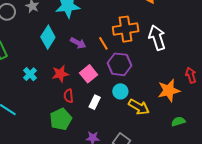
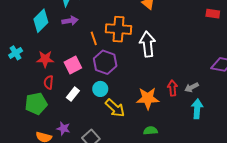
purple arrow: (78, 43) -> (70, 21), moved, turned -49

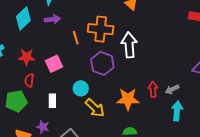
purple hexagon: (105, 62) -> (102, 63), moved
white rectangle: (73, 94) -> (52, 101), moved, turned -40

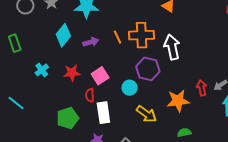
purple arrow: (52, 19) -> (91, 42), moved
orange line: (76, 38) -> (118, 37), moved
red semicircle: (29, 80) -> (90, 95), moved
cyan circle: (81, 88) -> (130, 88), moved
white rectangle: (52, 101) -> (103, 113), size x1.5

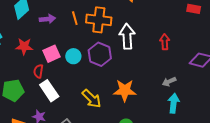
cyan circle: (130, 88) -> (73, 56), moved
red arrow: (202, 88) -> (165, 42), moved
white rectangle: (103, 113) -> (49, 91), turned -35

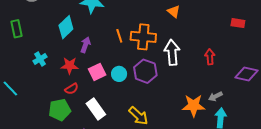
purple arrow: (48, 19) -> (85, 45), moved, turned -63
red semicircle: (38, 71) -> (72, 89), moved, turned -128
orange star: (125, 90) -> (194, 106), moved

